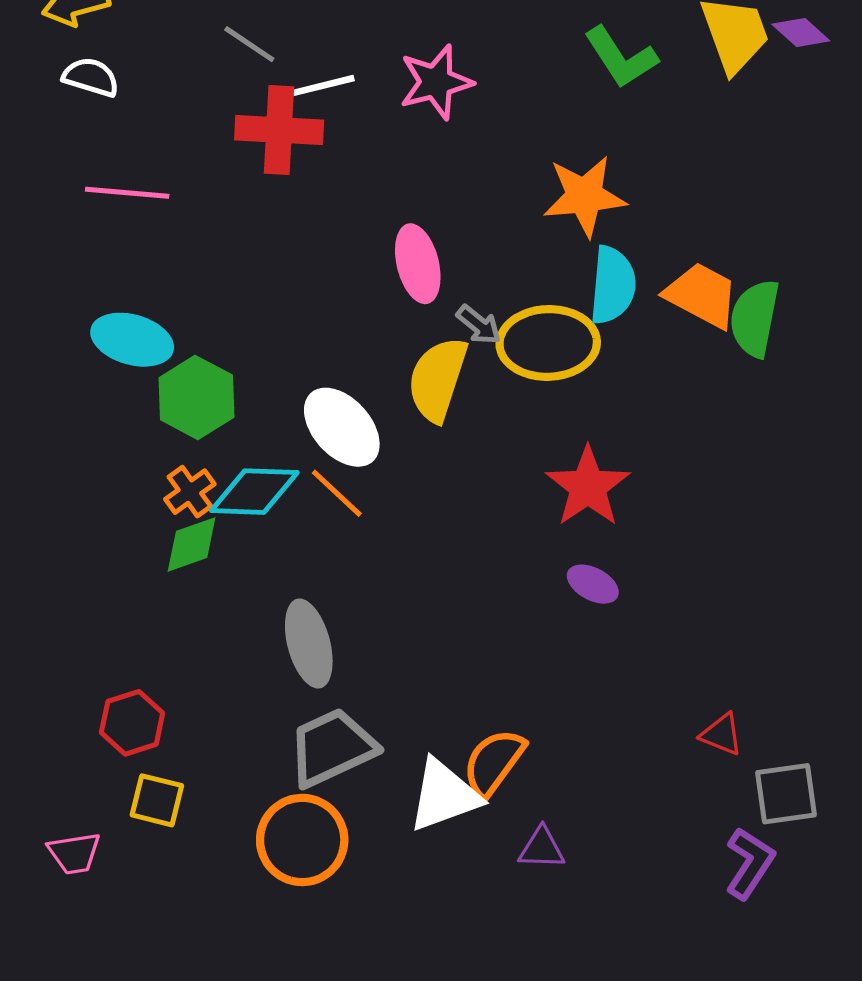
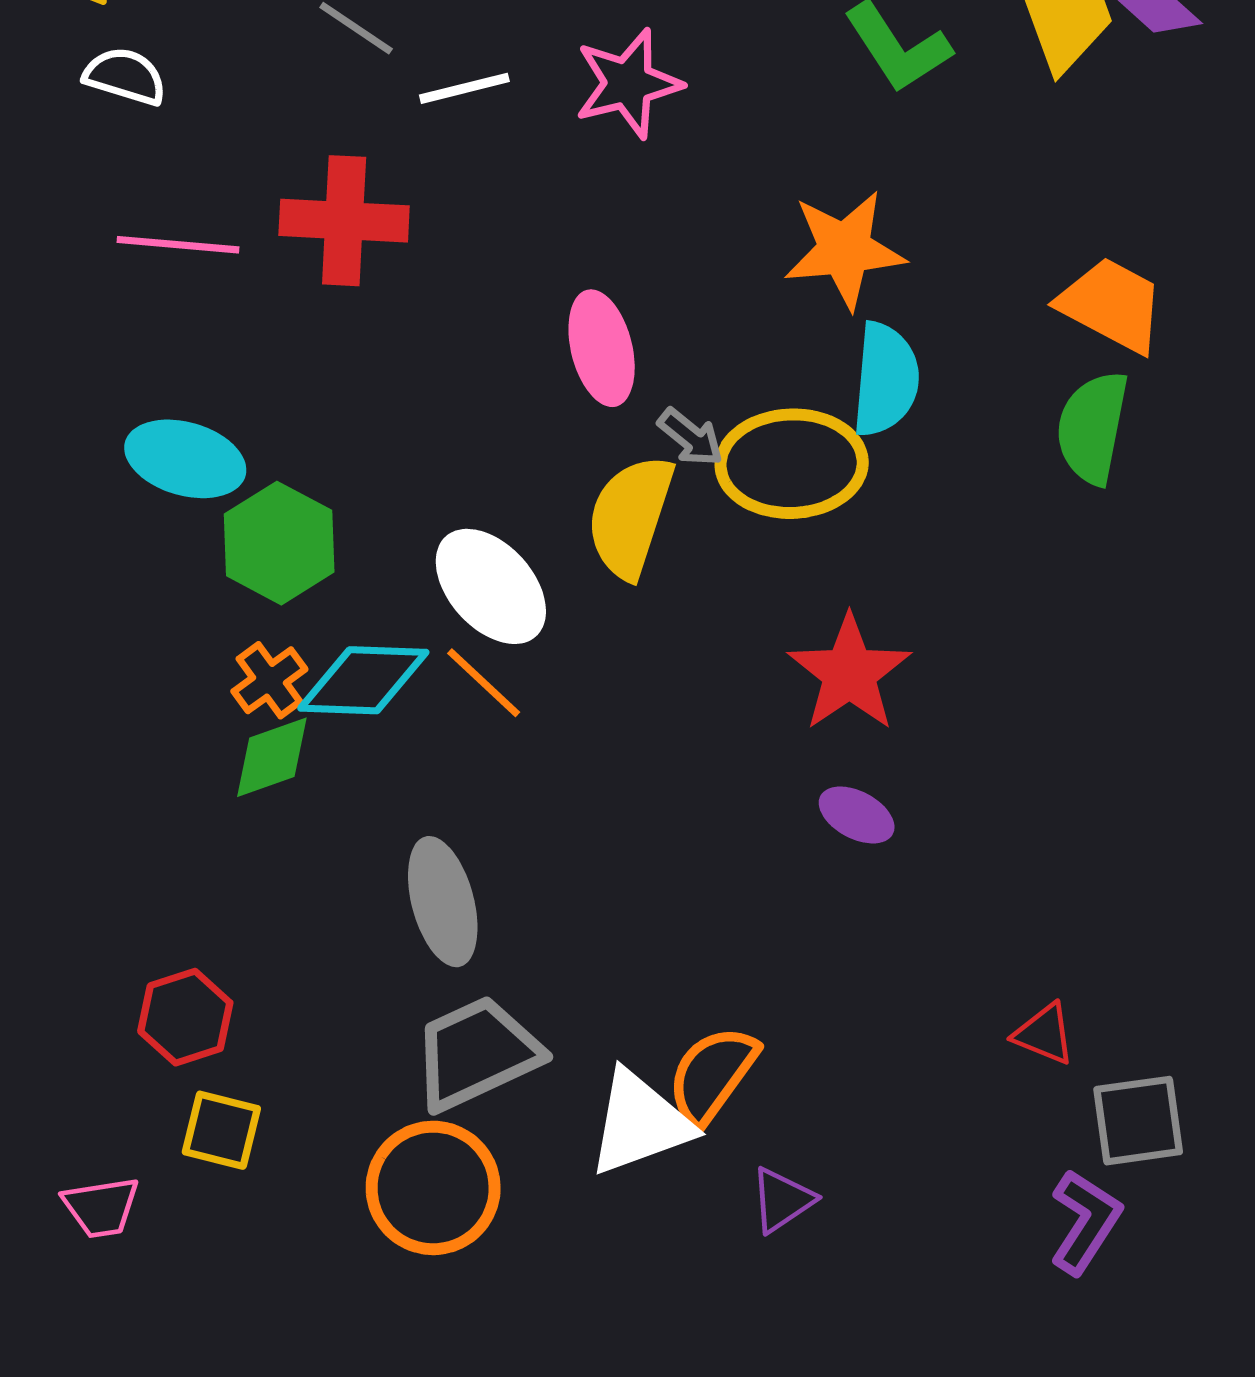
red cross: (279, 130) -> (344, 221), moved
orange trapezoid: (702, 295) -> (1112, 305), moved
purple triangle: (542, 848) -> (782, 1200), turned -36

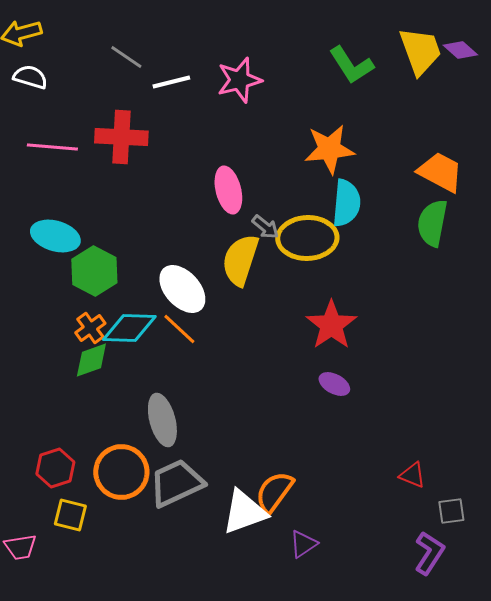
gray square: (1138, 1121) -> (451, 511), size x0.7
orange circle: (433, 1188) -> (121, 472), moved

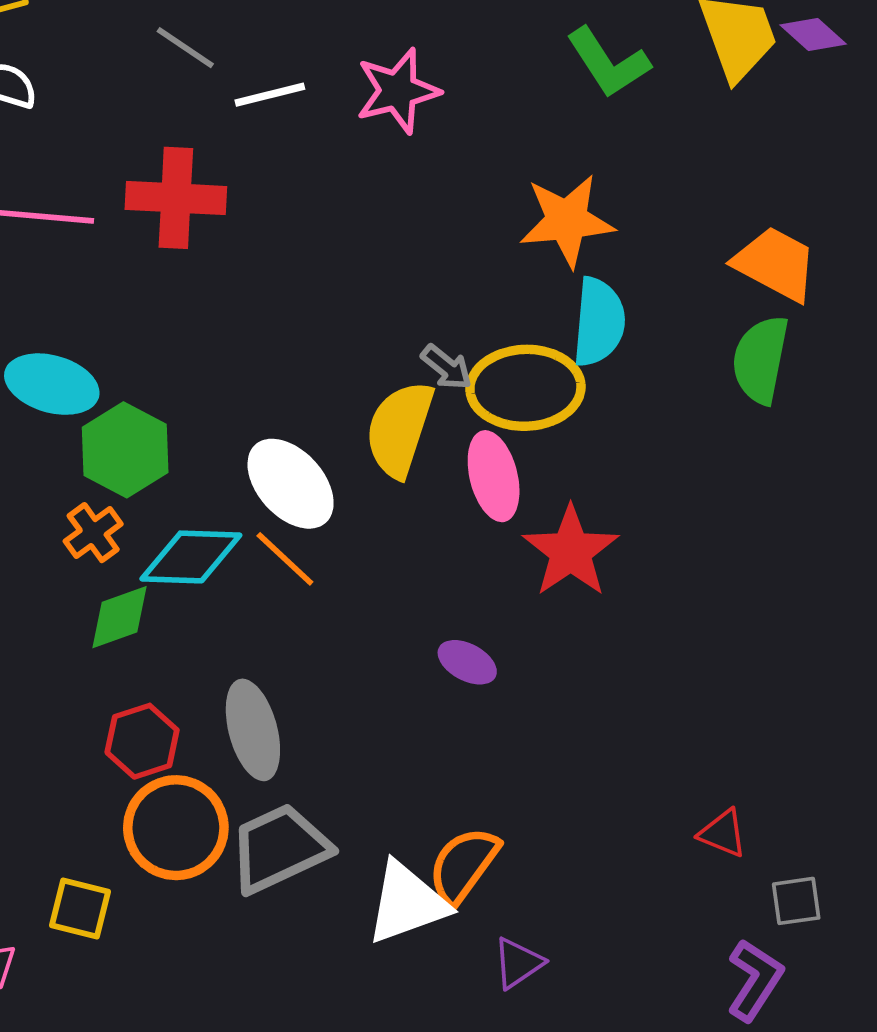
pink ellipse: (228, 190) -> (494, 476), moved
orange cross: (90, 328) -> (93, 533), moved
purple ellipse: (334, 384) -> (467, 662), moved
red hexagon: (55, 468) -> (142, 741), moved

